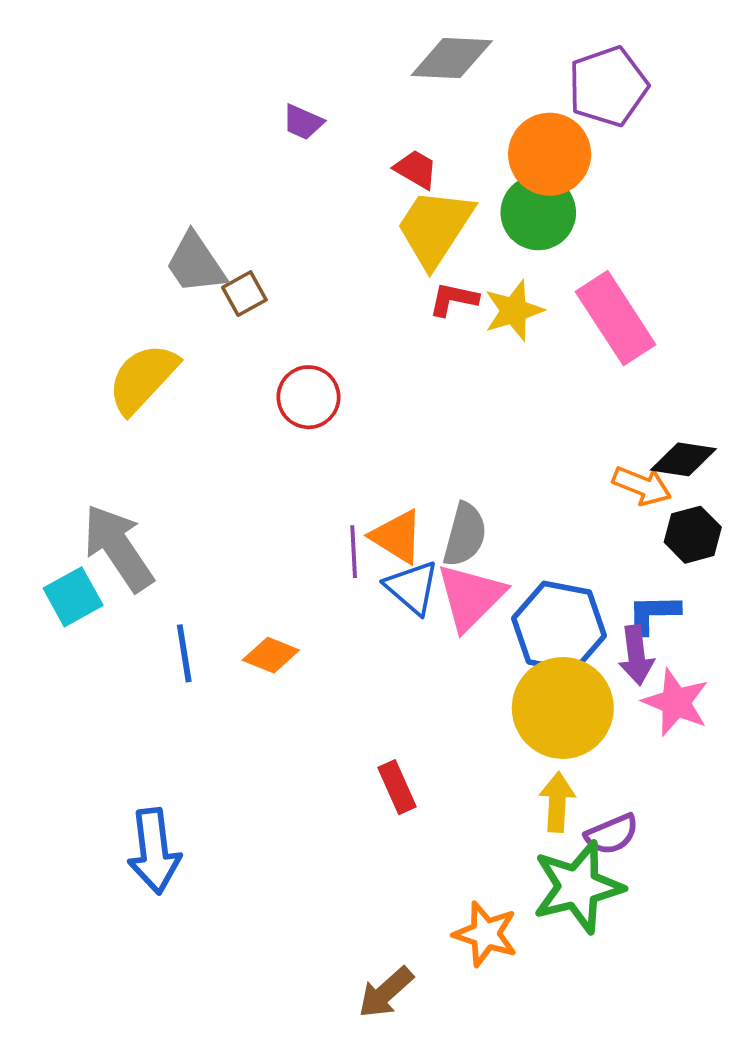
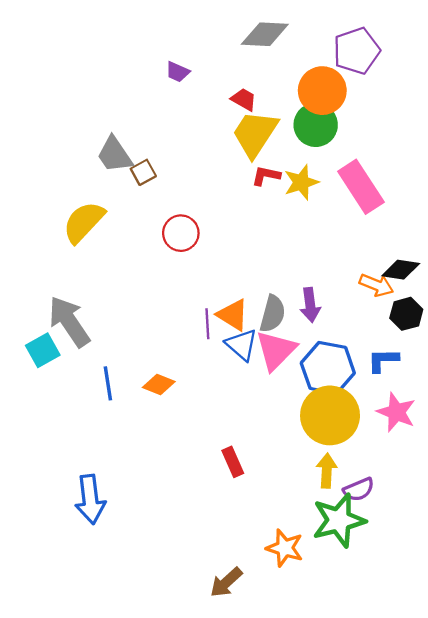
purple arrow: (636, 655) -> (310, 305), moved

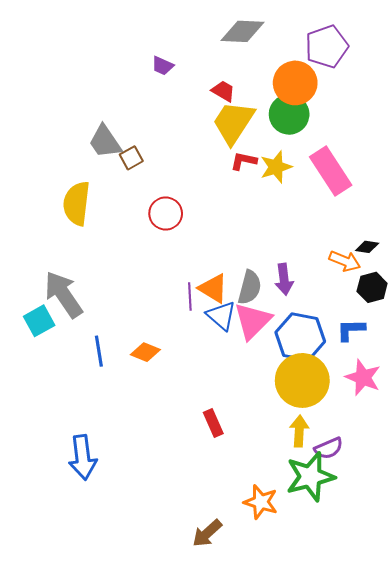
yellow semicircle: (84, 222) -> (77, 203), turned -36
black diamond: (401, 270) -> (367, 247), size x0.7

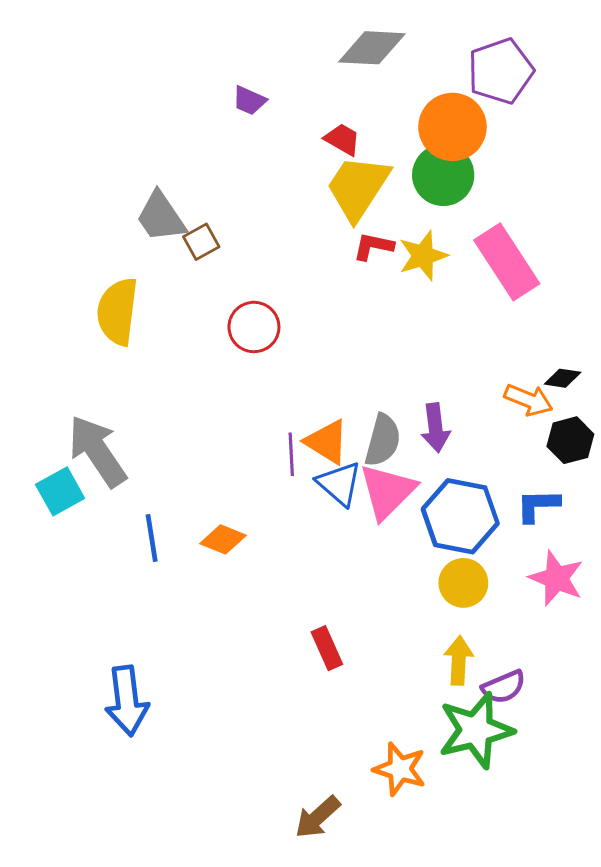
yellow circle: (302, 380) -> (463, 583), size x0.6

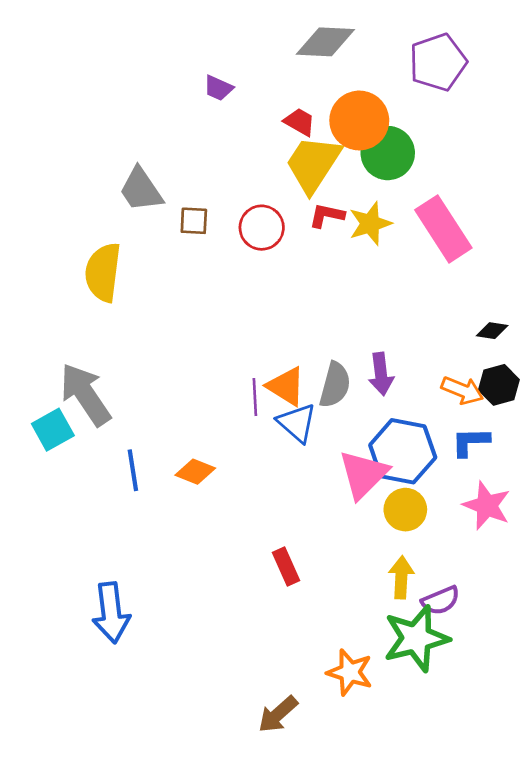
orange circle: (452, 127) -> (359, 120), moved
brown square: (201, 242) -> (194, 221), moved, turned 32
red circle: (254, 327) -> (262, 228), moved
orange arrow: (528, 400) -> (462, 390), moved
pink triangle: (387, 491) -> (363, 474), moved

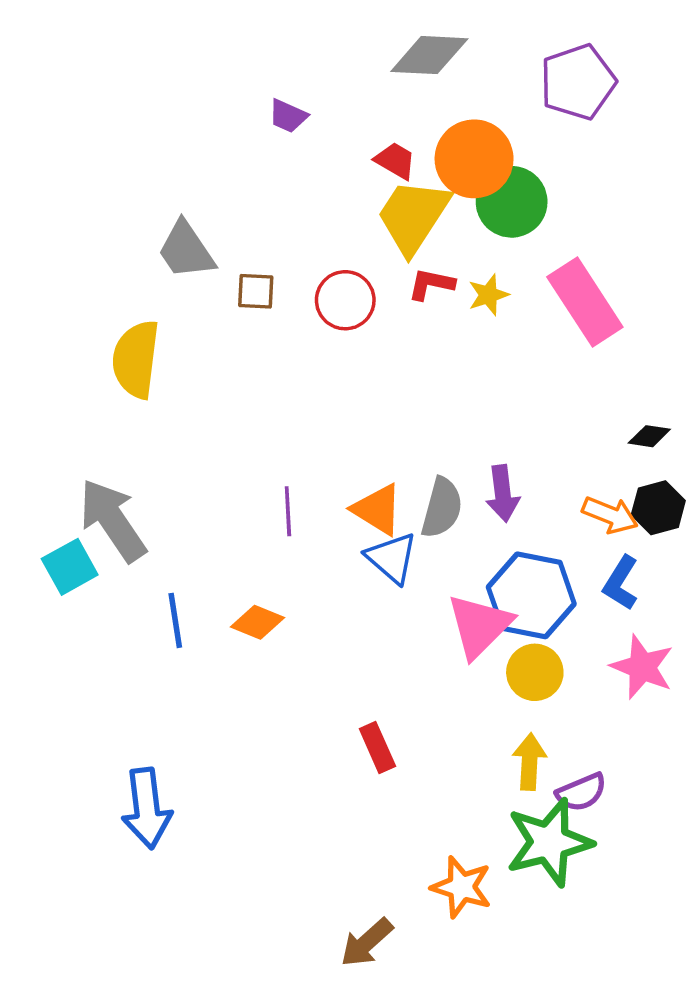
yellow star: (370, 224) -> (488, 295), size x0.7
purple line: (255, 397) -> (288, 511), moved
blue L-shape: (470, 442) -> (621, 583), turned -57

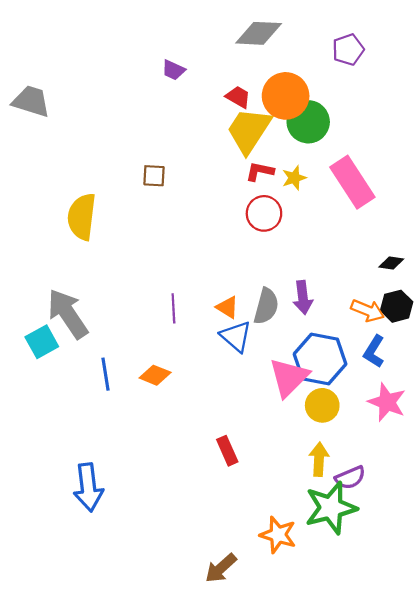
purple pentagon: (578, 82) -> (348, 50), size x0.7
gray trapezoid: (186, 250) -> (31, 101), moved, turned 141
red circle: (345, 300) -> (264, 213), moved
orange triangle: (377, 510) -> (227, 307), size x0.7

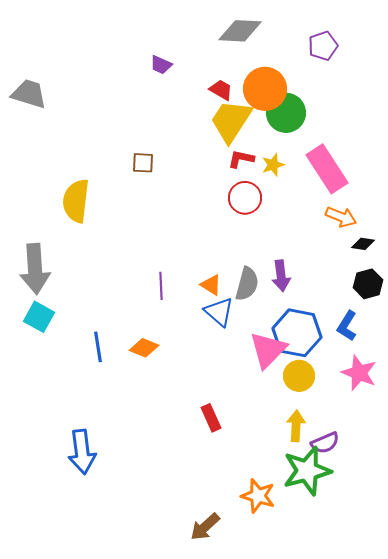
orange arrow: (368, 310) -> (341, 217), moved
gray arrow: (68, 314) -> (35, 269), moved, turned -150
cyan square: (42, 342) -> (39, 317), turned -32

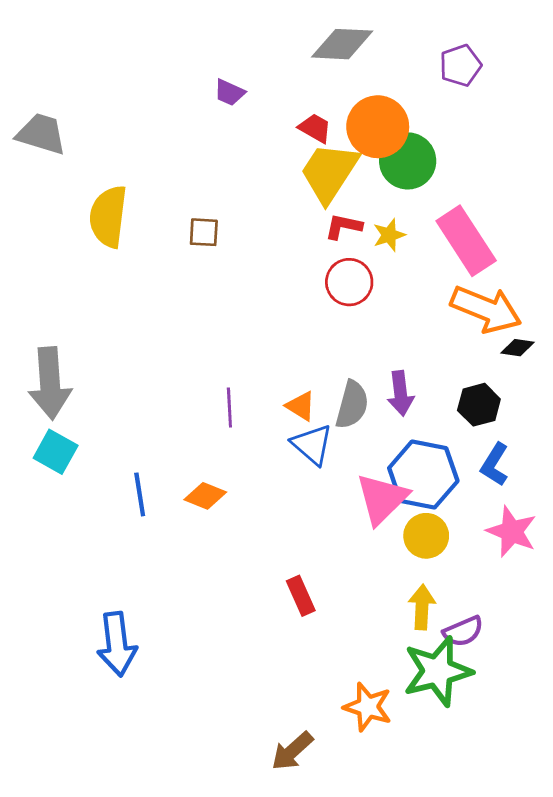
yellow semicircle: (76, 201) -> (108, 217), moved
orange arrow: (341, 217) -> (486, 309), size x1.6
black hexagon: (368, 284) -> (479, 405), moved

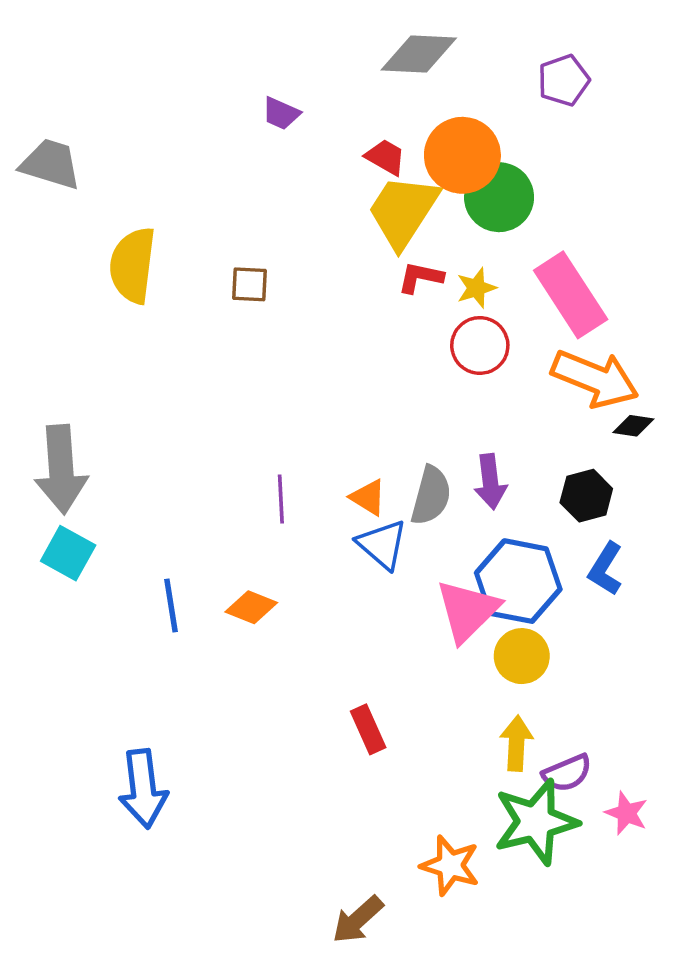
red circle: (349, 282) -> (480, 345), moved
pink star: (512, 532) -> (626, 813), moved, size x0.7

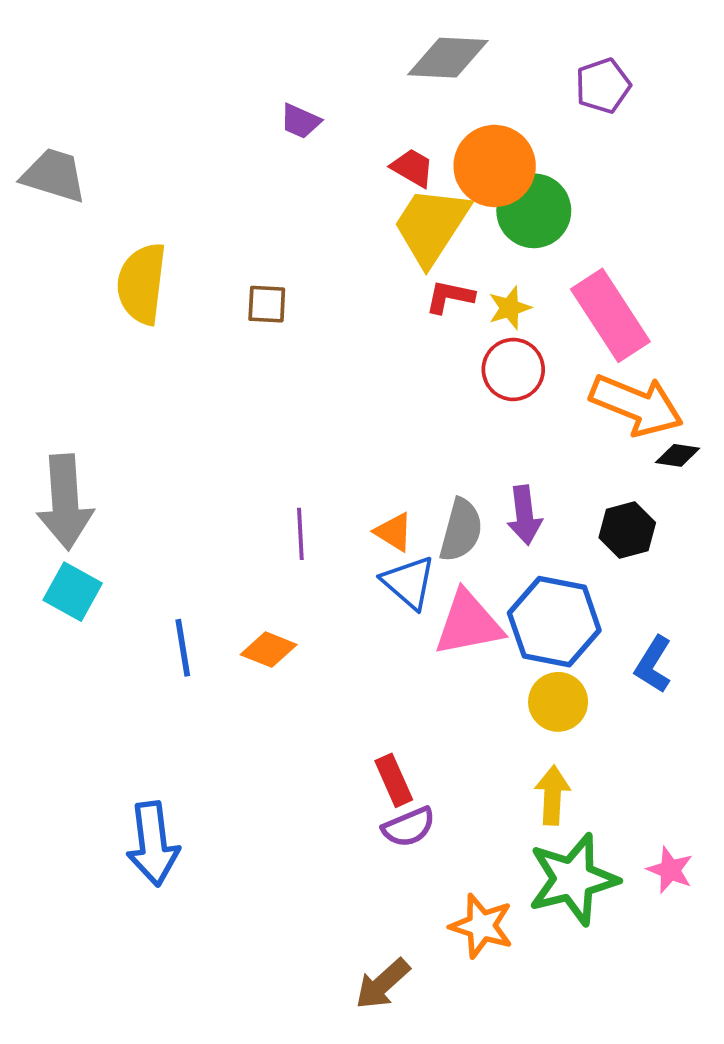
blue L-shape: (605, 569) -> (653, 665), moved
pink triangle: (468, 611) -> (468, 623), moved, turned 34
purple semicircle: (567, 773) -> (409, 827), moved

